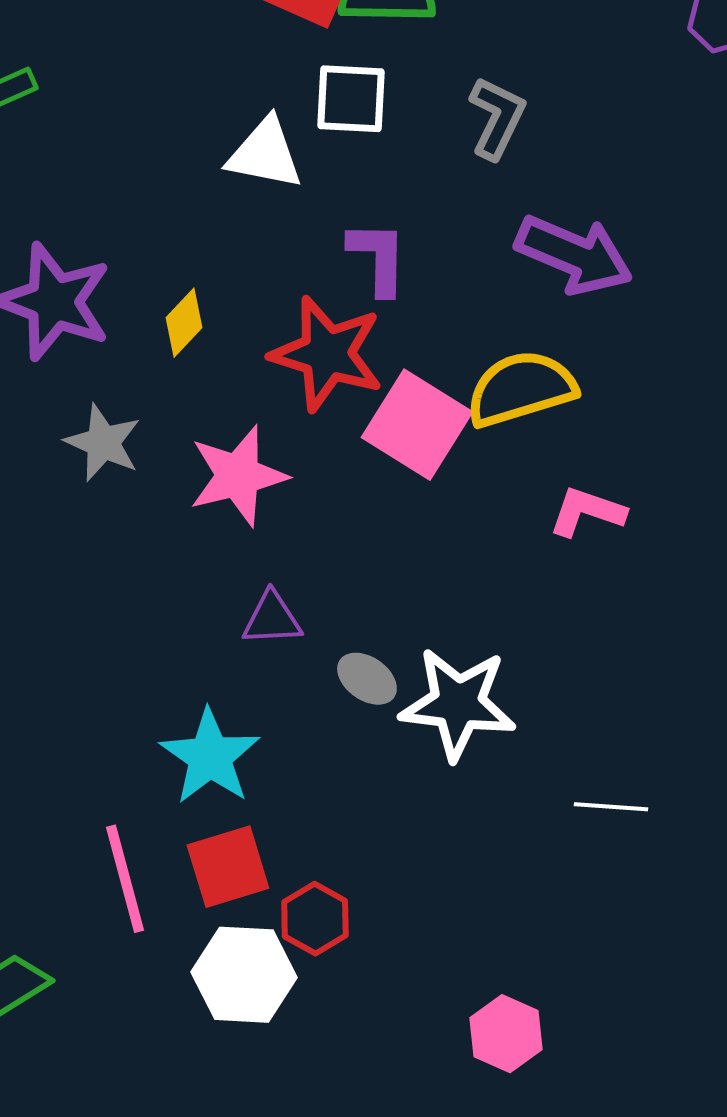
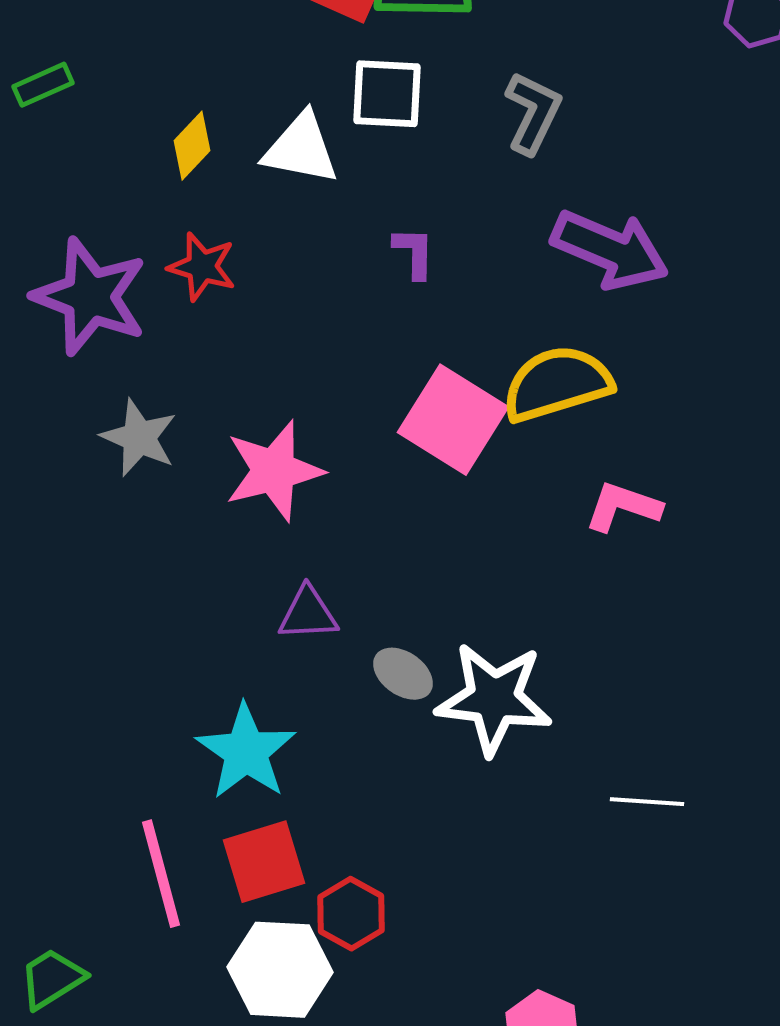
purple L-shape: (378, 258) -> (414, 253), size x0.7
yellow diamond: (184, 323) -> (192, 146), moved
red star: (327, 354) -> (202, 267), moved, size x0.6

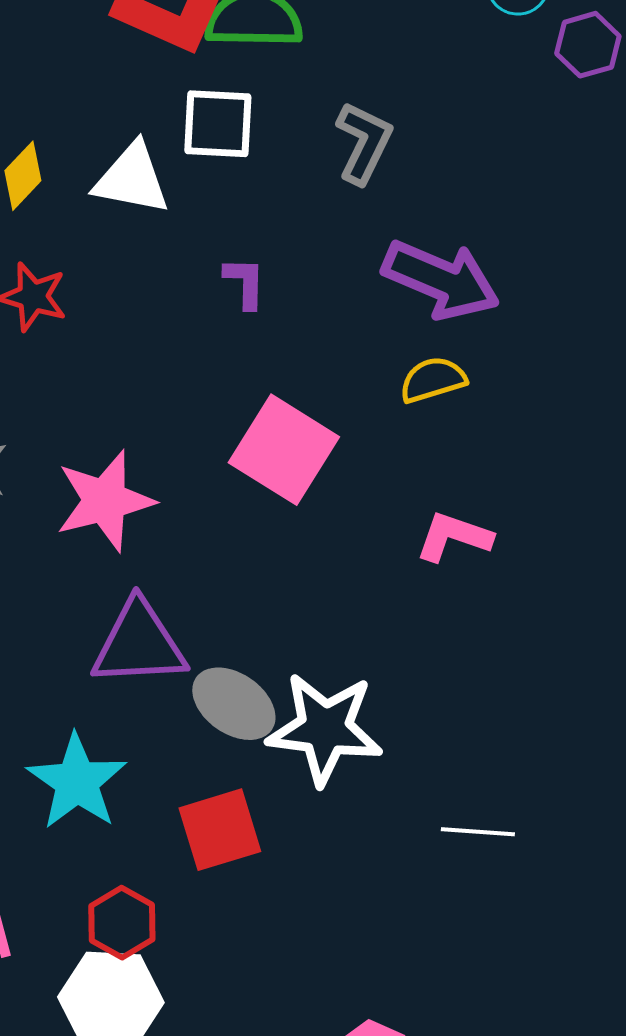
yellow semicircle: (557, 384) -> (433, 380), moved, size x0.6
purple triangle: (308, 614) -> (139, 644), size x1.6
gray ellipse: (403, 674) -> (234, 704), size x1.4
red square: (264, 862) -> (220, 830), moved
red hexagon: (351, 914) -> (122, 923), moved

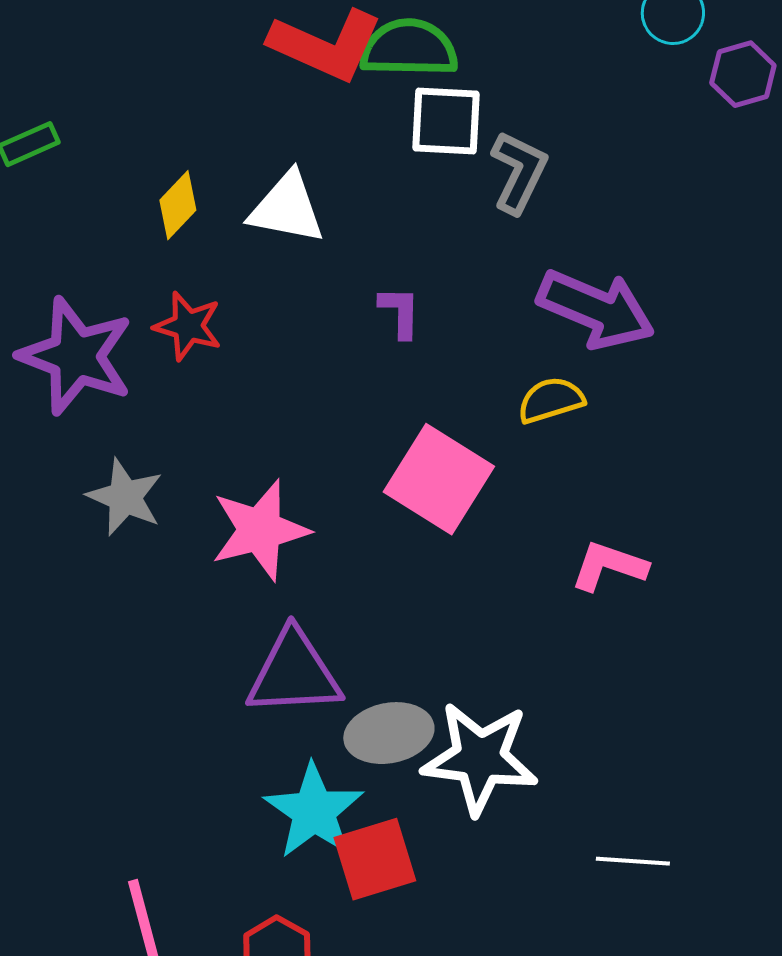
white square: (218, 124) -> (446, 121), moved
yellow semicircle: (433, 380) -> (551, 400), moved
gray ellipse: (234, 704) -> (389, 733), turned -46
cyan star: (77, 782) -> (314, 811), moved

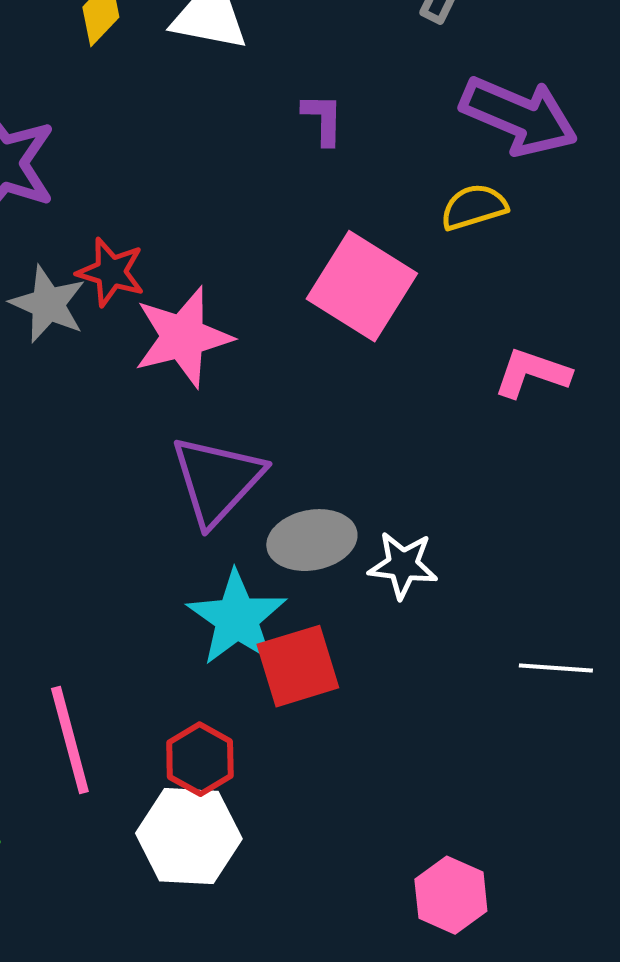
red star: (188, 326) -> (111, 272), moved
purple triangle: (294, 673) -> (217, 480), turned -44
white star: (480, 758) -> (403, 565), size x0.6

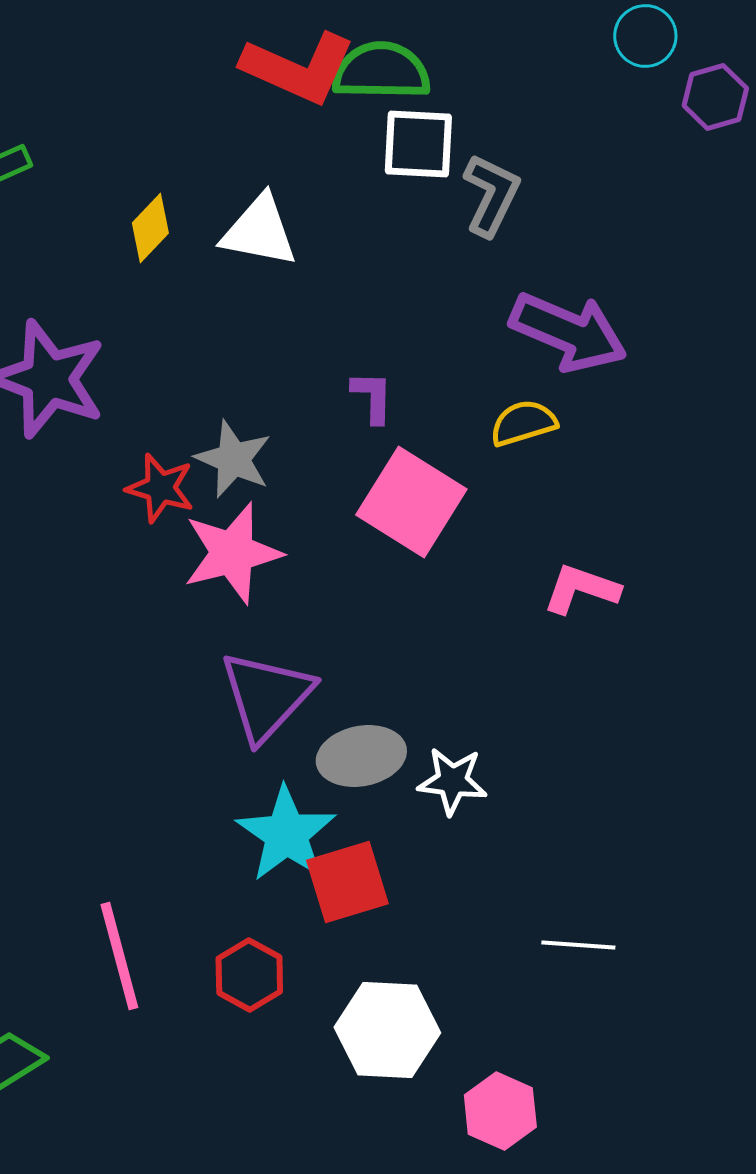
purple L-shape: (323, 119) -> (372, 397), moved
gray star: (48, 304) -> (233, 459), moved
white line: (556, 668) -> (578, 945), moved
white hexagon: (189, 836) -> (387, 1030), moved

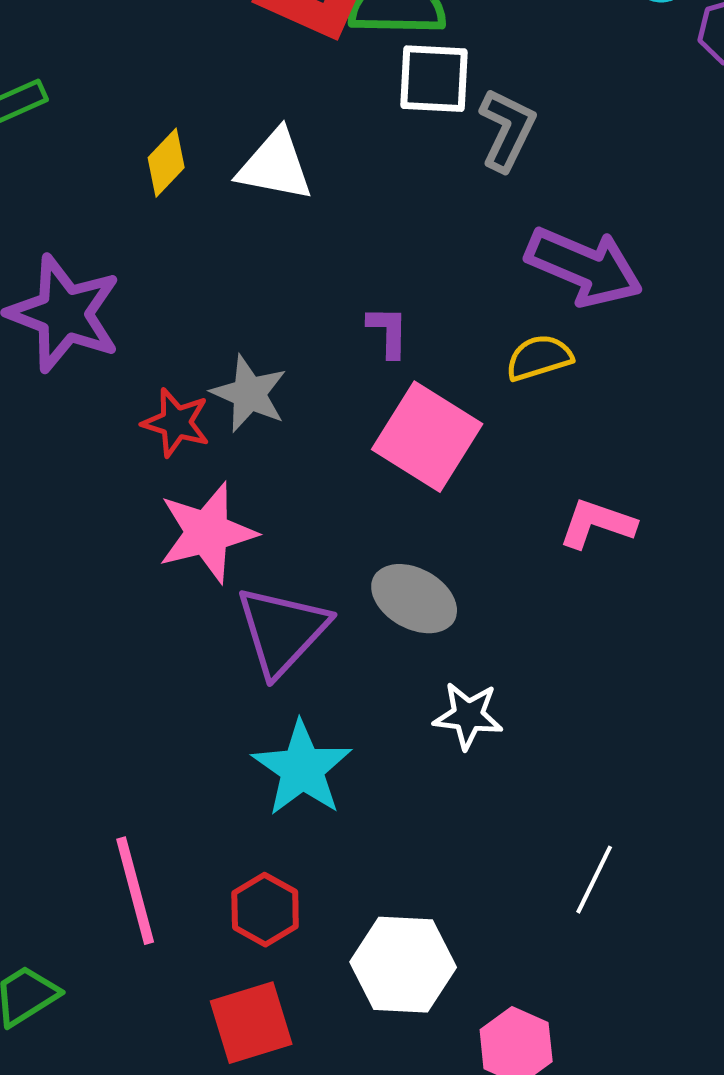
pink star: (232, 553) -> (207, 533), moved
gray ellipse: (361, 756) -> (414, 599), moved, turned 40
red square: (347, 882) -> (251, 1023), moved
white line: (578, 945) -> (594, 880), turned -68

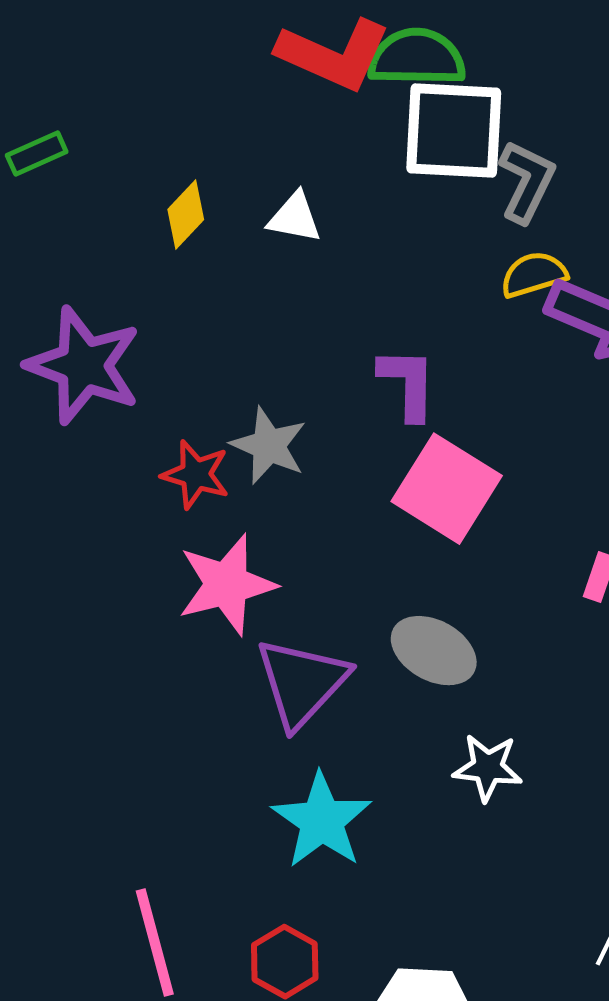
white square: (434, 79) -> (454, 131), size x1.4
white triangle: (275, 166) -> (295, 218), size x0.7
purple L-shape: (388, 332) -> (408, 384), size x1.4
yellow semicircle: (539, 358) -> (534, 275), moved

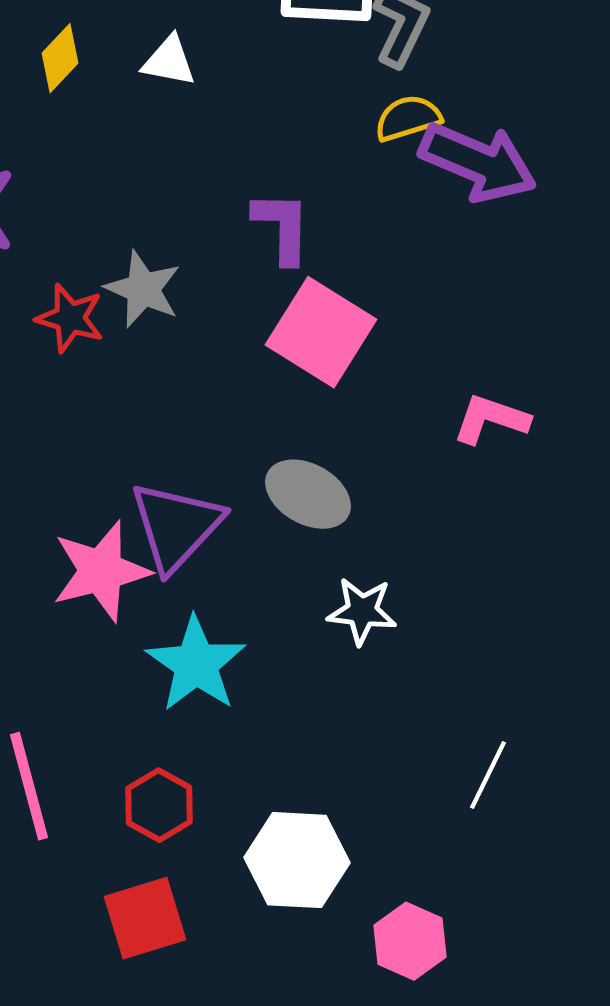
pink star: (227, 585) -> (101, 571), moved

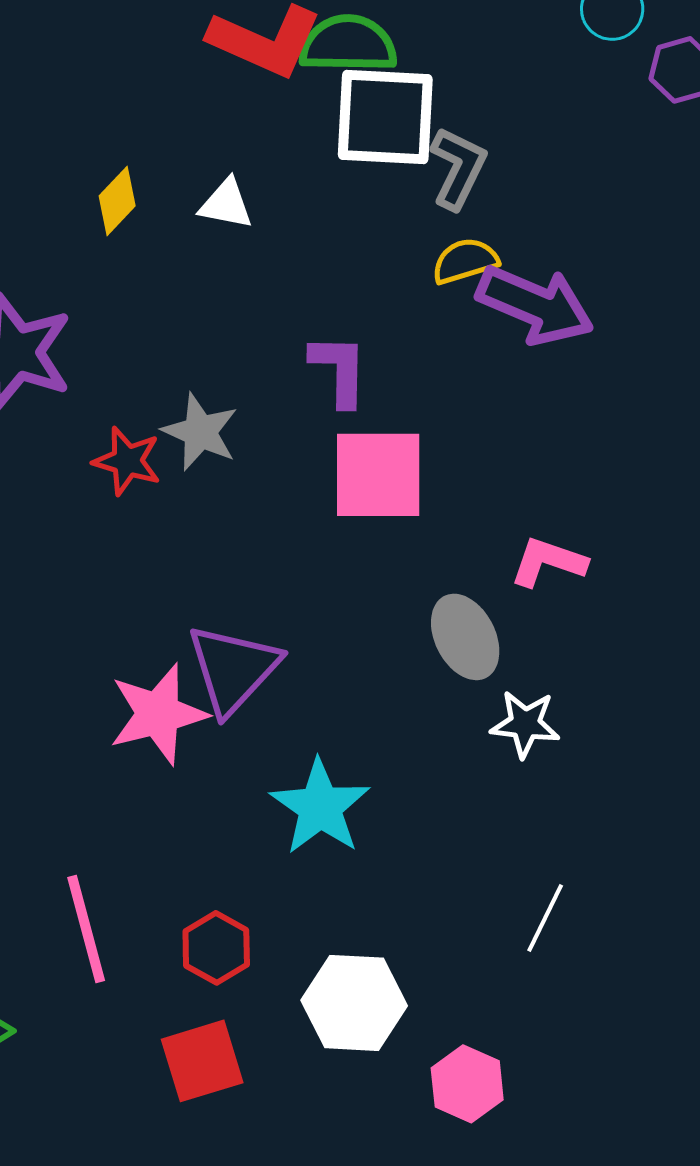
pink square: (321, 332) -> (378, 475), turned -32
gray ellipse: (308, 494) -> (465, 637), moved, turned 34
white star: (362, 611) -> (525, 724), moved
cyan star: (196, 664) -> (320, 807), moved

